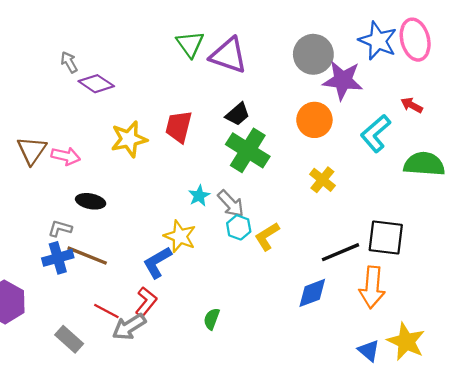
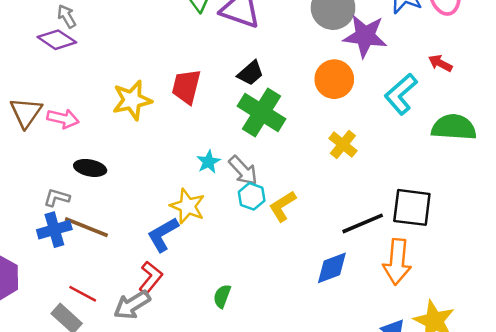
purple diamond: (96, 84) -> (57, 40), moved
red line: (106, 311) -> (83, 294), moved

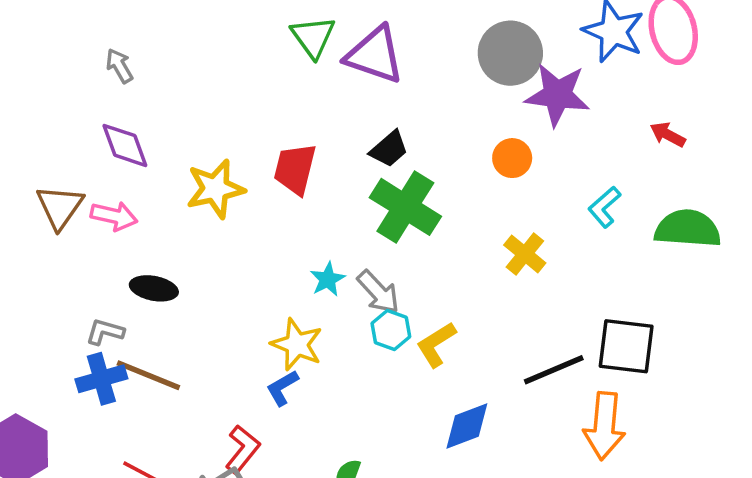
purple diamond: (57, 40) -> (125, 145), moved, turned 36
orange circle: (334, 79) -> (512, 158), size x0.7
cyan L-shape: (401, 94) -> (604, 207), moved, size x0.7
blue L-shape: (163, 235) -> (282, 388), moved, size x0.7
blue diamond: (332, 268) -> (467, 426), moved

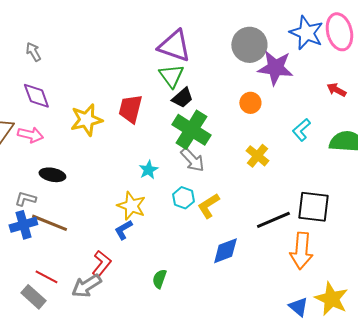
green triangle: (313, 37) -> (171, 76), moved
gray arrow: (378, 292) -> (192, 160), moved

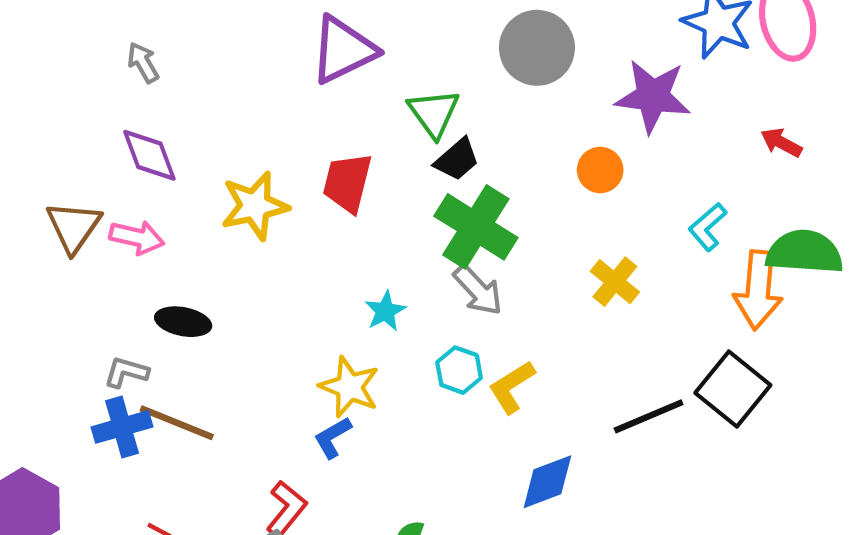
gray circle: (249, 45) -> (537, 48), moved
purple triangle: (174, 46) -> (343, 50), moved, turned -45
black square: (313, 207) -> (733, 389), turned 32
orange arrow: (301, 251) -> (758, 290), moved

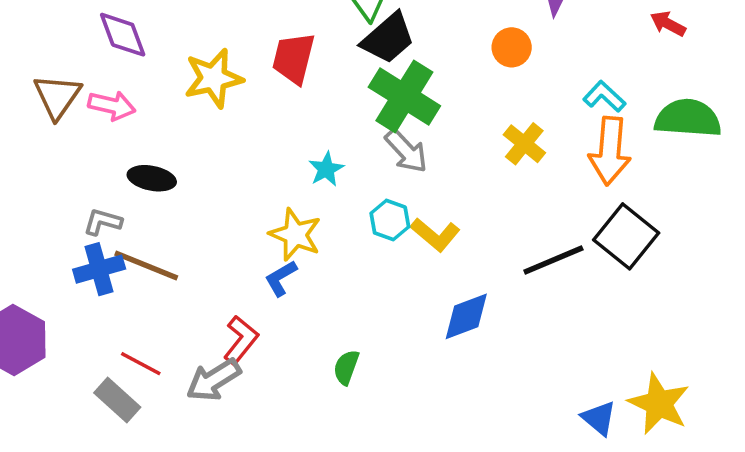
black trapezoid: (457, 159) -> (388, 38), size x1.4
cyan L-shape: (708, 227) -> (604, 96), turned 84
orange arrow: (758, 290) -> (610, 151), moved
yellow L-shape: (512, 387) -> (435, 235), turned -108

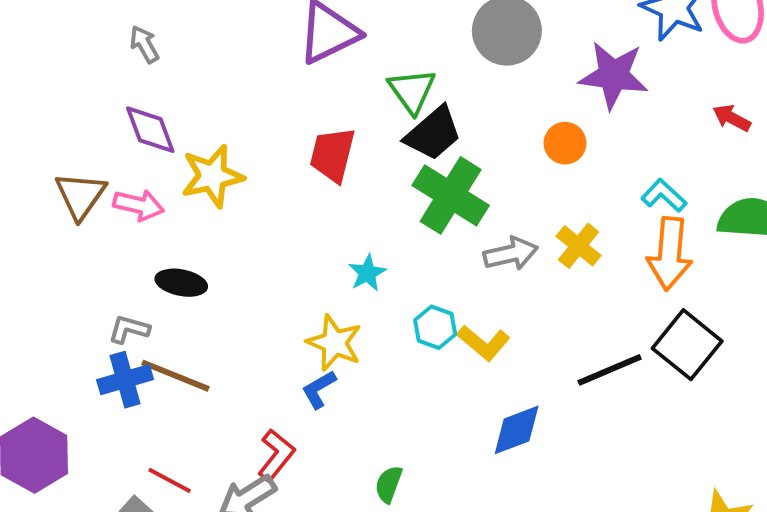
yellow star: (214, 78) -> (212, 176), moved
gray arrow: (406, 151) -> (511, 254), moved, turned -60

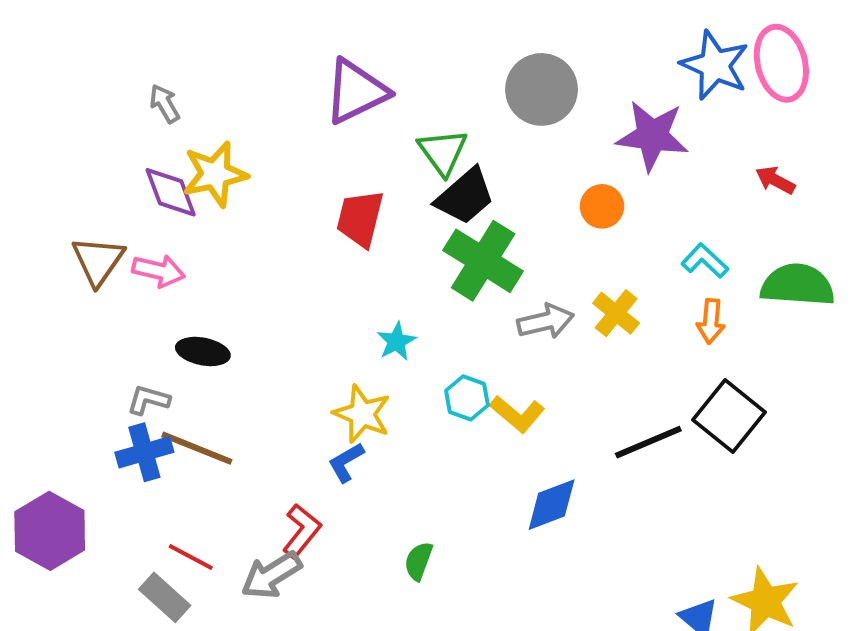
yellow star: (212, 176) -> (215, 174), moved
orange arrow: (670, 254) -> (711, 321), size x0.6

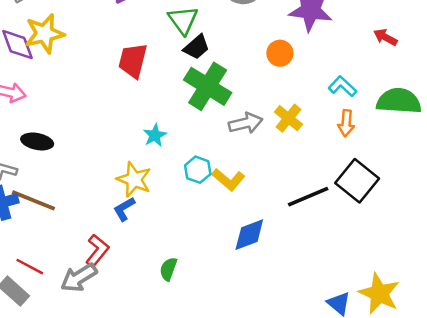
black trapezoid: (465, 196) -> (197, 47), size x0.7

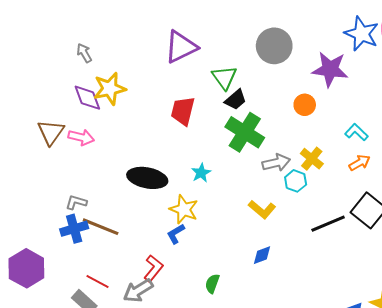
orange arrow: (346, 123) -> (360, 163), turned -125
black ellipse: (37, 141) -> (147, 178), moved, size x1.5
cyan hexagon: (198, 170) -> (296, 181), moved
blue diamond: (249, 235) -> (262, 255), moved, size x0.7

